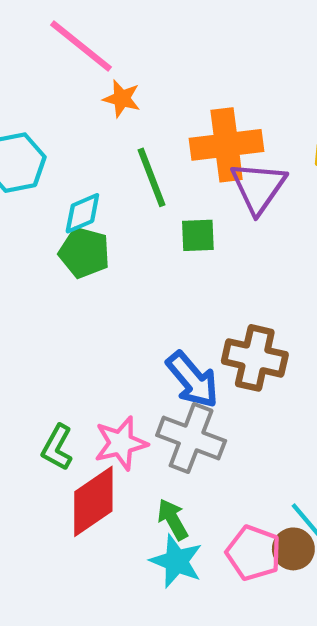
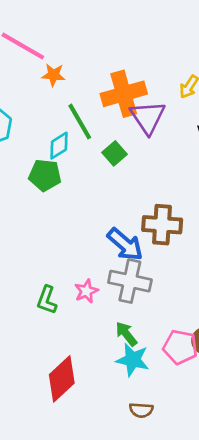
cyan diamond: (82, 213) -> (59, 146), moved
green square: (198, 235) -> (114, 153), turned -30
pink star: (121, 443) -> (86, 291), size x0.7
red diamond: (93, 501) -> (62, 379), moved

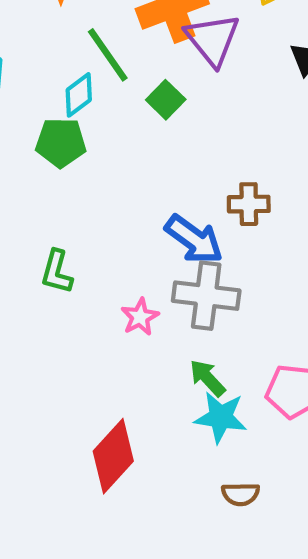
brown cross: (162, 225) -> (249, 204), size x0.7
green L-shape: (47, 300) -> (57, 272), moved

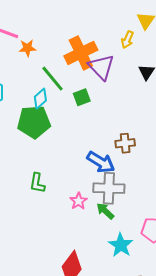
green square: (166, 100) -> (82, 97), turned 30
green pentagon: (61, 143) -> (34, 122), size x1.4
green arrow: (207, 378) -> (105, 211), moved
cyan star: (221, 417) -> (121, 245), turned 30

